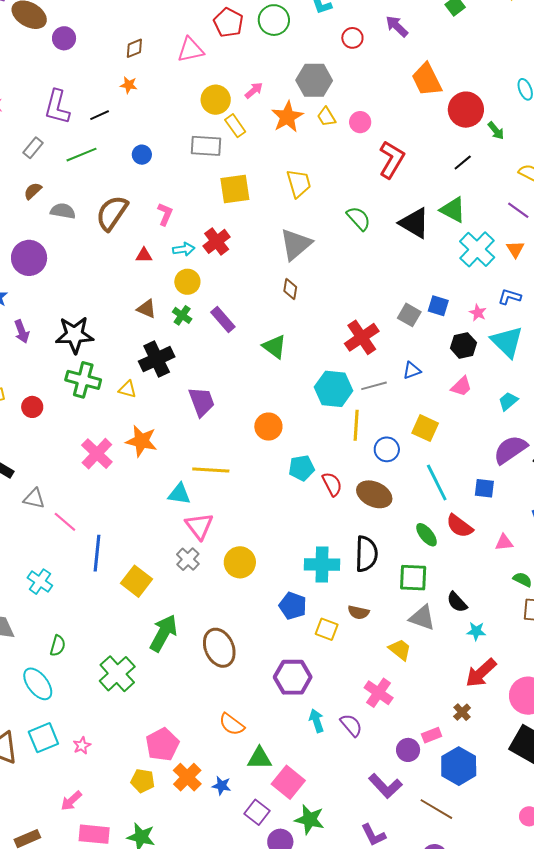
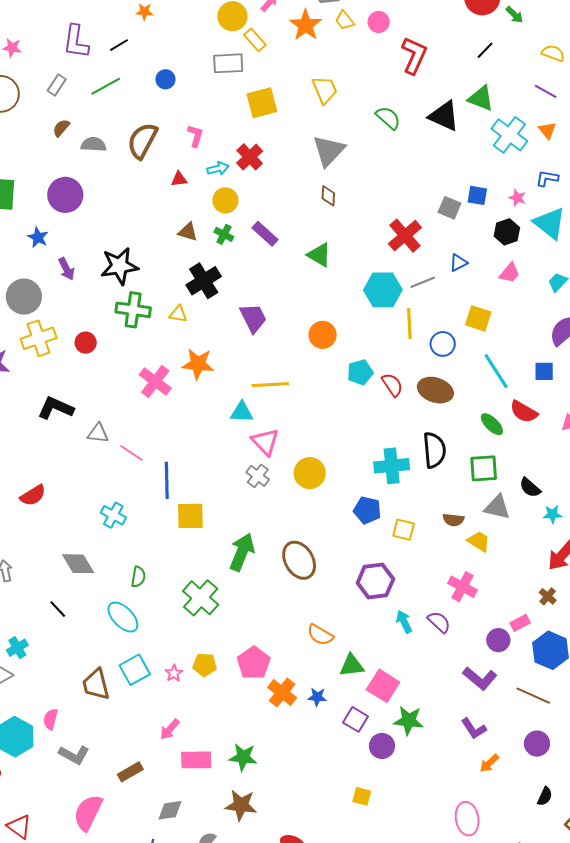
yellow square: (136, 581) -> (190, 516), moved, turned -32
brown semicircle: (358, 612) -> (453, 520), moved
yellow pentagon: (143, 781) -> (205, 665), moved

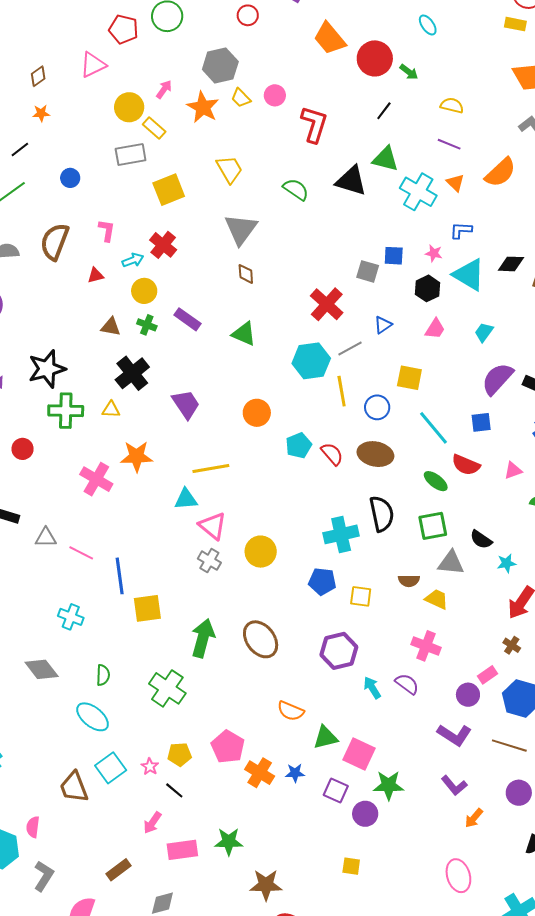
black line: (58, 609) -> (174, 790), moved
gray L-shape: (74, 755) -> (44, 876), moved, turned -80
brown star: (241, 805) -> (266, 885), moved

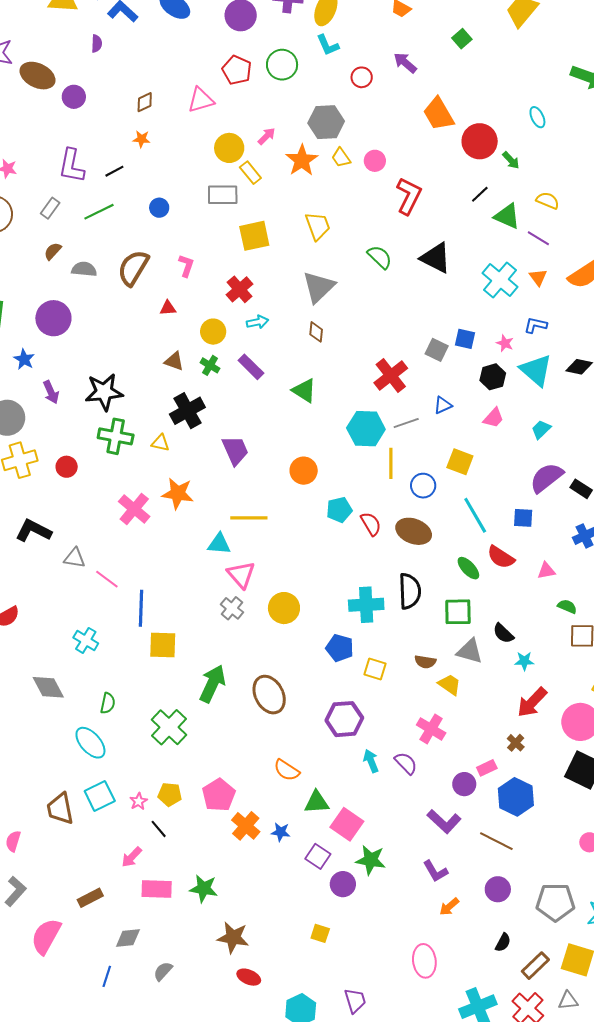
green triangle: (386, 159) -> (507, 216), moved
cyan arrow: (133, 260) -> (257, 322), moved

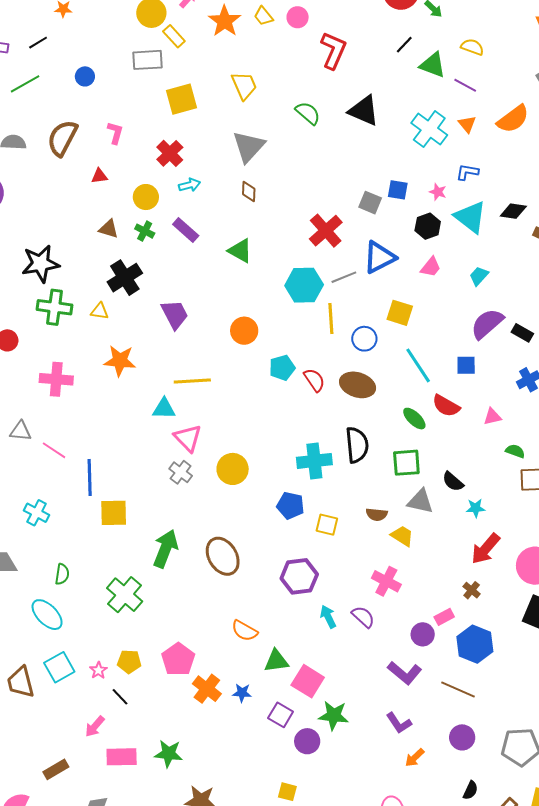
blue triangle: (443, 405) -> (379, 257), size x1.8
pink cross: (134, 509) -> (56, 379), moved, turned -32

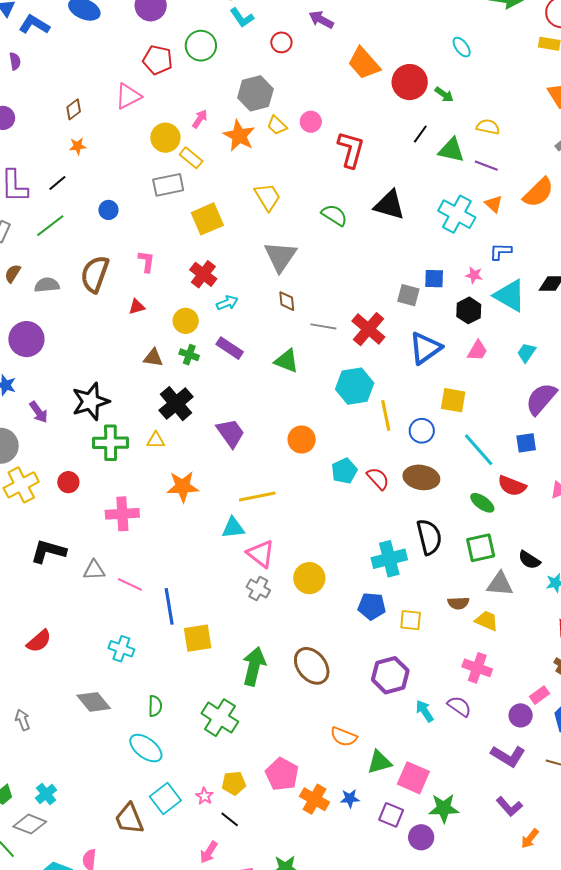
gray line: (344, 277) -> (323, 326), moved, turned 40

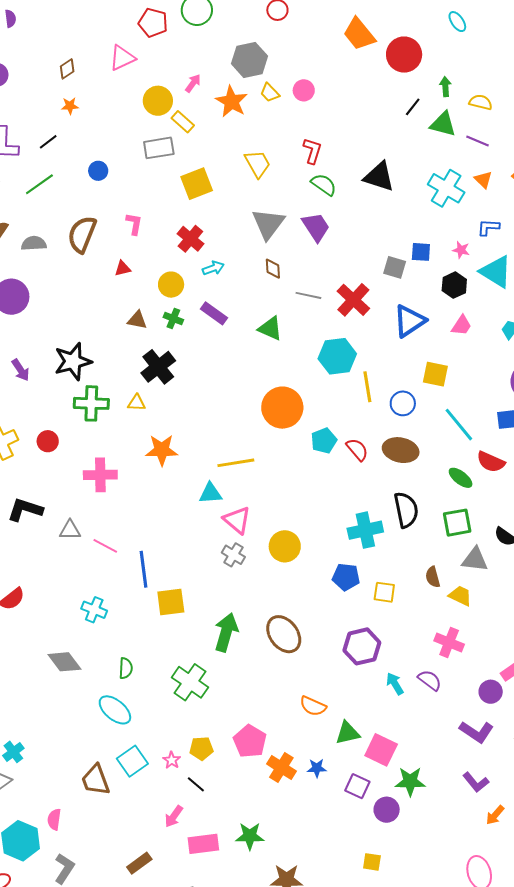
green arrow: (444, 95) -> (445, 87), moved, turned -132
red L-shape: (351, 150) -> (312, 151), moved, size x0.7
purple trapezoid: (231, 433) -> (316, 227), moved
orange circle: (302, 439) -> (282, 408), size x1.5
brown semicircle: (458, 603) -> (433, 577), turned 75

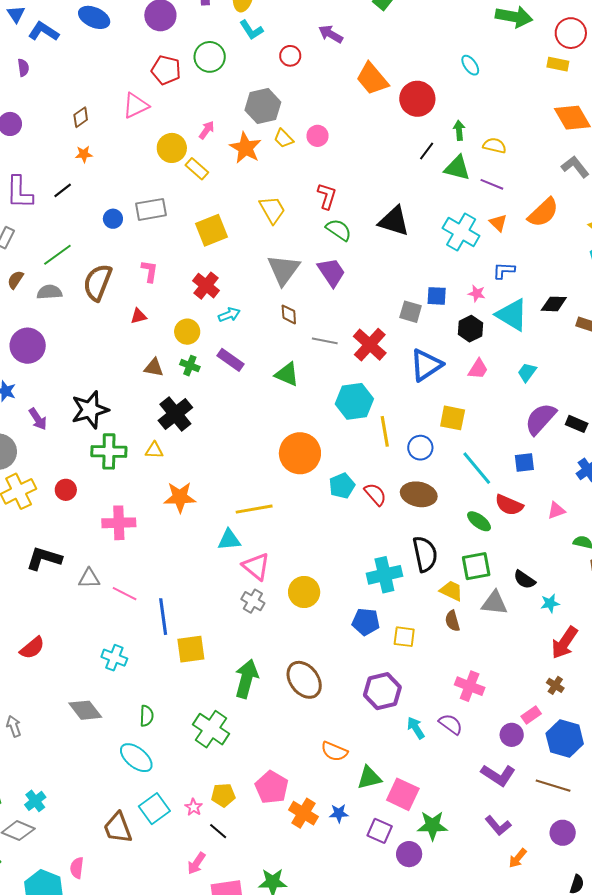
gray rectangle: (159, 148) -> (151, 209), moved
green line: (39, 184) -> (57, 255), moved
yellow trapezoid: (460, 596) -> (451, 591), moved

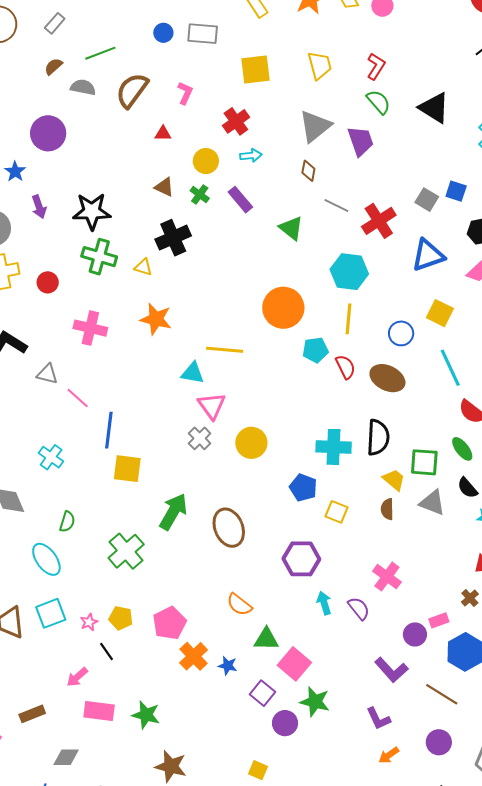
yellow line: (385, 431) -> (348, 319), moved
green ellipse: (479, 521) -> (462, 449), moved

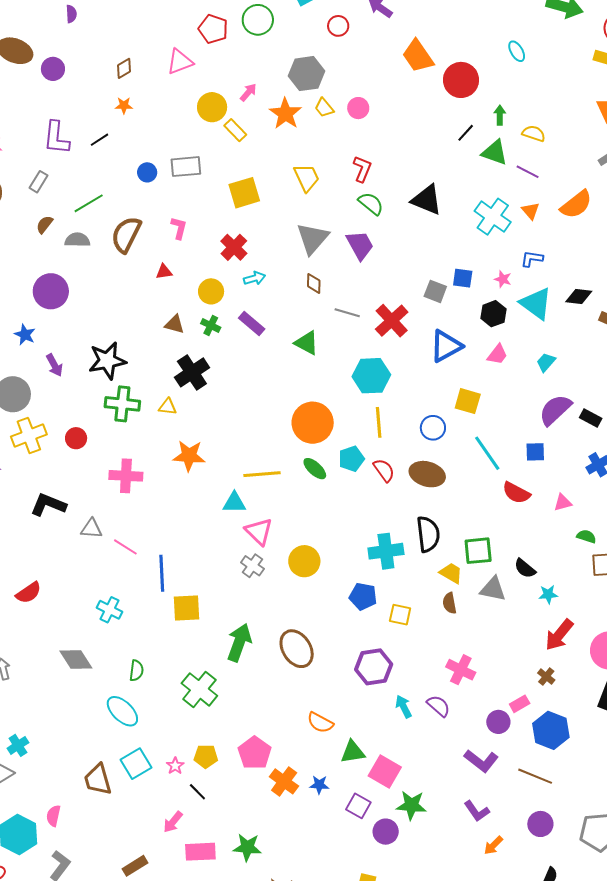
green ellipse: (462, 449) -> (315, 469), moved

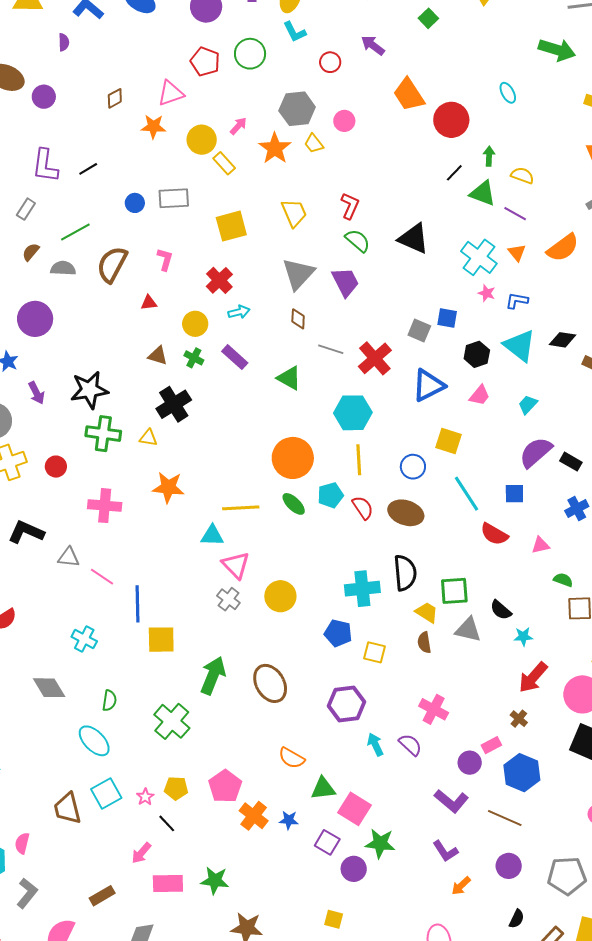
orange star: (124, 105) -> (153, 127), moved, size x1.4
pink circle: (358, 108) -> (344, 121), moved
pink star: (503, 279) -> (487, 293), moved

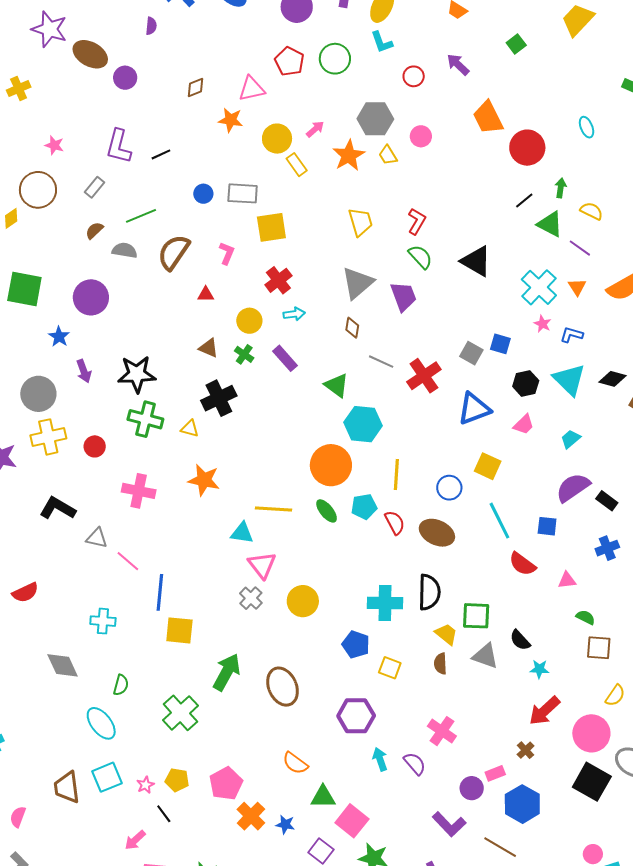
yellow square: (231, 226) -> (271, 227), moved
cyan hexagon: (353, 413) -> (363, 424), moved
cyan cross: (84, 639) -> (103, 621), turned -30

